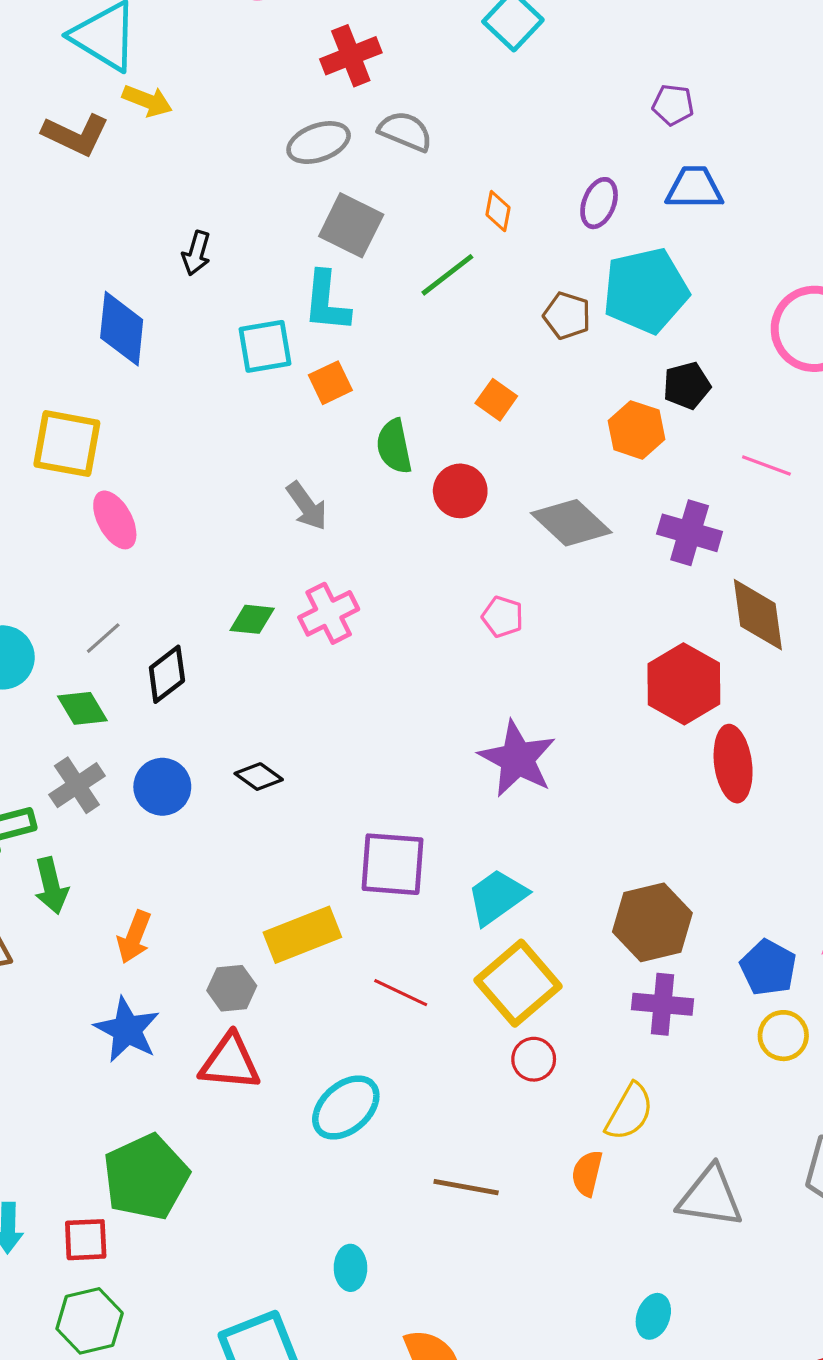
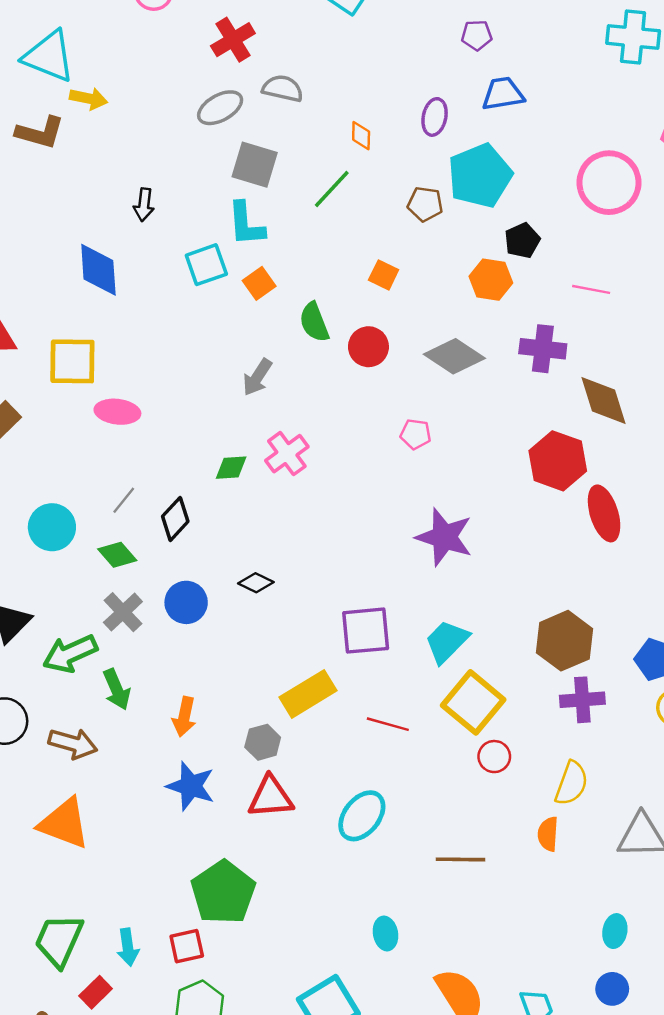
gray arrow: (307, 506) -> (257, 377), turned 78
pink ellipse: (115, 520) -> (117, 412), turned -45

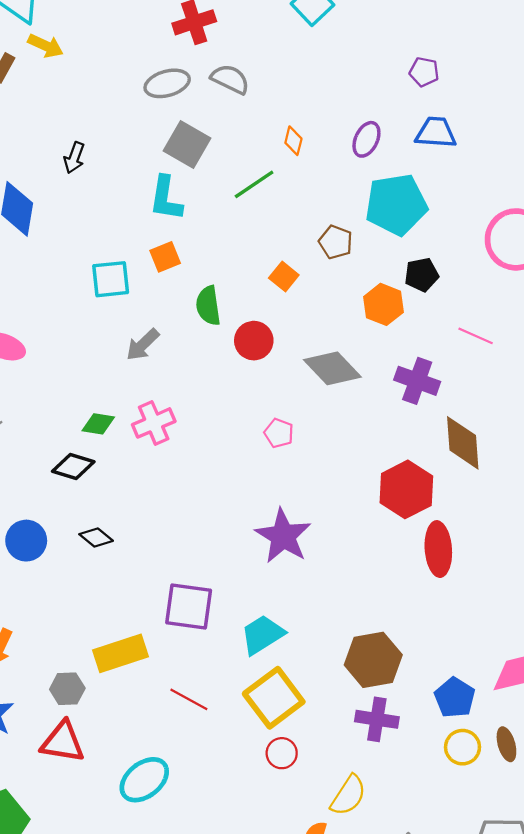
brown pentagon: (425, 204) -> (336, 242), moved
cyan square: (206, 265) -> (111, 279), moved
black diamond: (175, 519) -> (73, 467), moved, turned 51

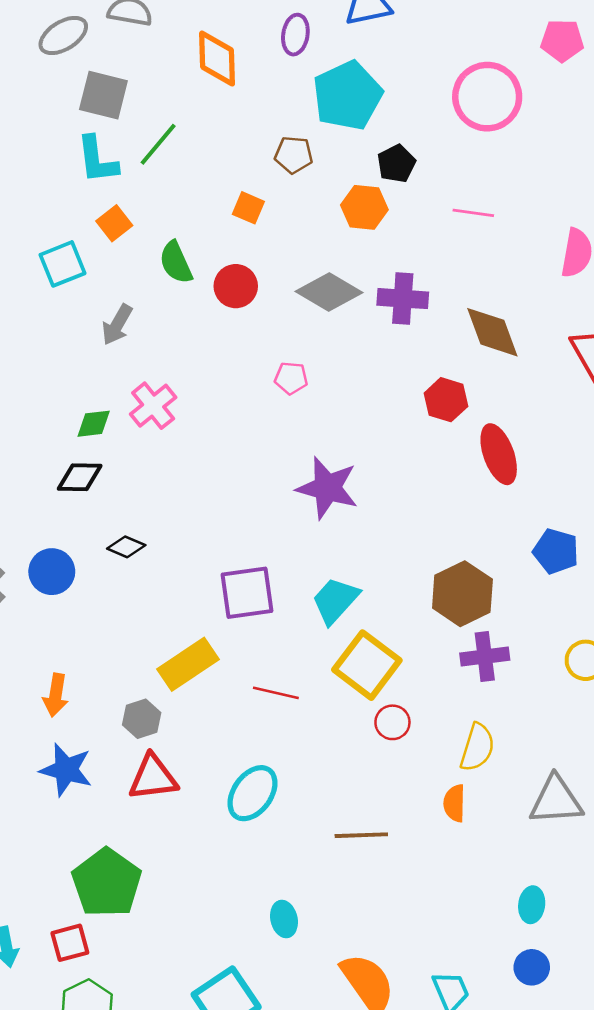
orange diamond: (293, 141) -> (217, 58), size x1.8
green line: (254, 184) -> (158, 144), moved
purple cross: (417, 381) -> (403, 299), moved
red hexagon: (406, 489) -> (446, 400), size x0.7
blue pentagon: (455, 698) -> (556, 551), moved

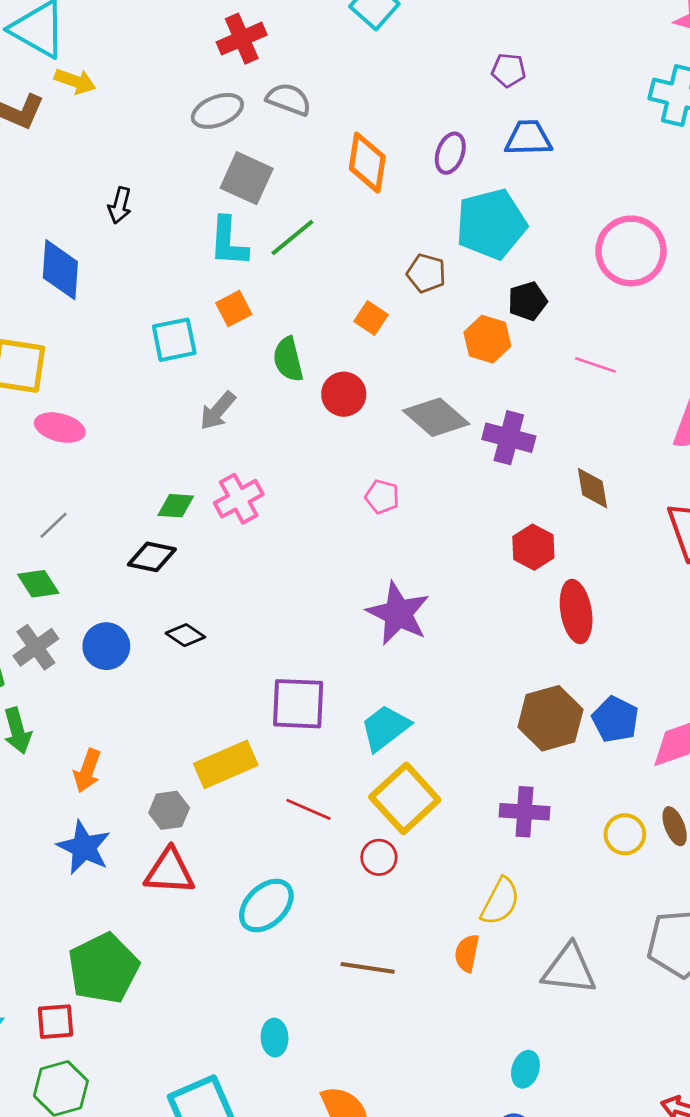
brown diamond: (492, 332) -> (592, 488), size x0.7
brown hexagon: (462, 594) -> (550, 718), moved
red circle: (392, 722) -> (379, 857), moved

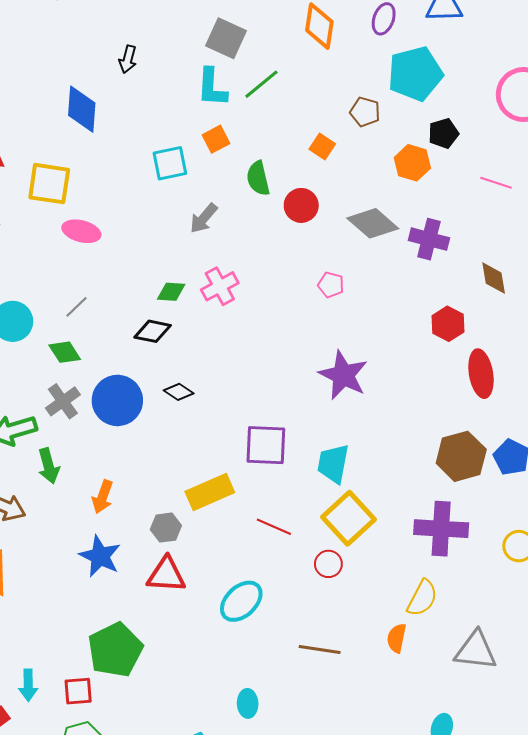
blue circle: (106, 646) -> (117, 400), size x1.4
cyan trapezoid: (385, 728) -> (333, 464), turned -42
purple cross: (524, 812) -> (441, 529), size x1.4

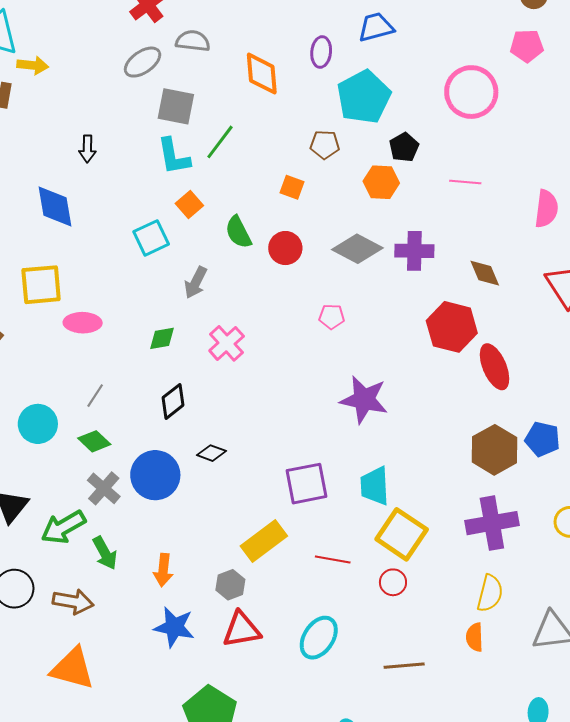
green diamond: (171, 292) -> (162, 338), moved
red hexagon: (448, 324) -> (452, 327), size x1.5
black diamond: (153, 331) -> (173, 401), turned -36

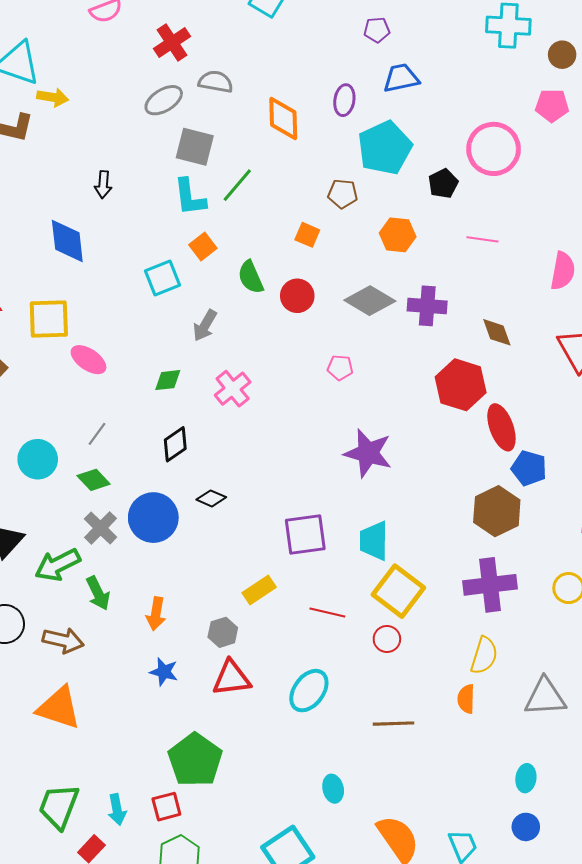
black pentagon: (404, 147) -> (443, 183), moved
pink ellipse: (83, 323) -> (88, 360), turned 30
blue pentagon: (542, 439) -> (529, 468), moved
yellow rectangle: (264, 541) -> (259, 590), size x0.7
blue star: (174, 627) -> (164, 672), size x0.7

